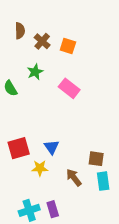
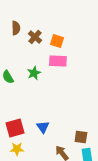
green star: (35, 72) -> (34, 73), moved
pink rectangle: (69, 88) -> (58, 61), moved, turned -36
yellow star: (40, 168) -> (17, 149), moved

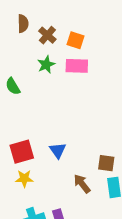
green star: (34, 73) -> (46, 65), moved

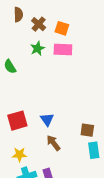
yellow star: (24, 179) -> (19, 155), moved
brown arrow: (82, 184) -> (53, 143), moved

